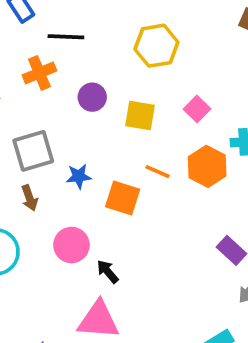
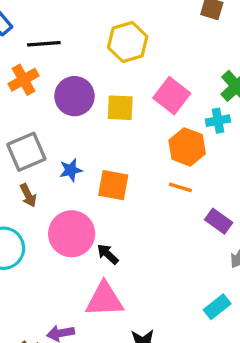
purple circle: (92, 97) -> (74, 96), size x1.5
pink square: (197, 109) -> (172, 96), size x1.5
orange line: (157, 172) -> (180, 187), moved
pink circle: (71, 245) -> (72, 234), size x1.4

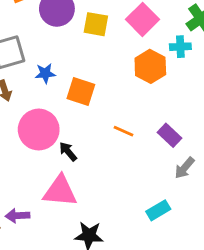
orange line: (180, 187) -> (124, 131), moved

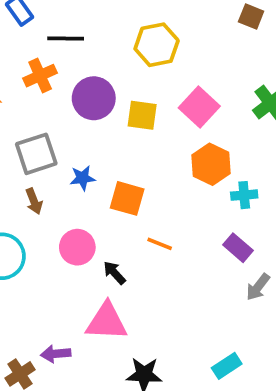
cyan cross: (180, 47) -> (244, 195), moved
pink circle: (39, 130) -> (77, 247), size x0.7
orange line: (124, 131) -> (160, 244), moved
cyan rectangle: (158, 210) -> (227, 366), moved

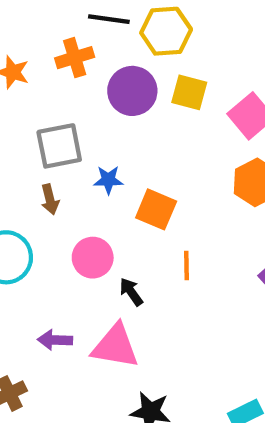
yellow hexagon: (157, 45) -> (166, 31), moved
yellow square: (142, 115) -> (189, 92), moved
orange line: (160, 244) -> (187, 266), turned 60
purple arrow: (56, 354) -> (55, 340), moved

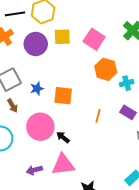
pink circle: (93, 258) -> (40, 127), size x1.4
orange line: (187, 266) -> (98, 116), moved, turned 32

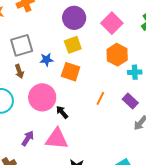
yellow square: (62, 37) -> (73, 45), moved, turned -30
purple circle: (36, 44) -> (74, 18), moved
purple arrow: (34, 170) -> (28, 138), turned 126

